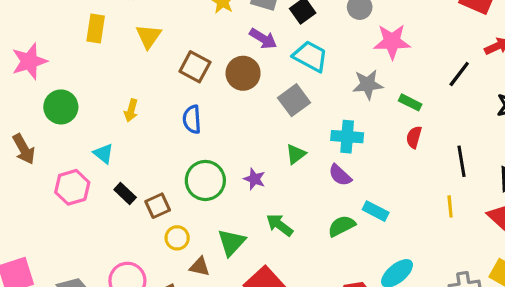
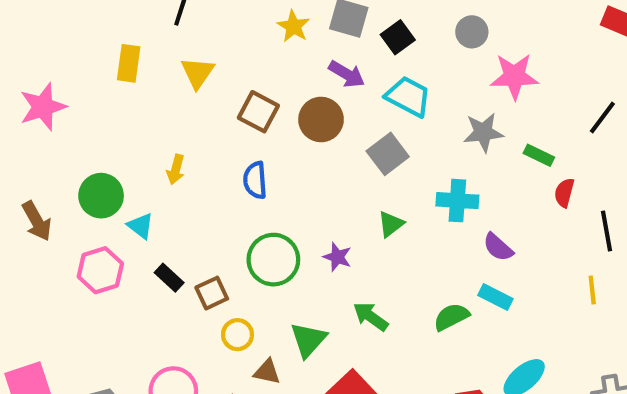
green circle: (61, 107) -> (101, 196), moved
red semicircle: (414, 137) -> (564, 193), moved
purple semicircle: (340, 175) -> (498, 247), moved

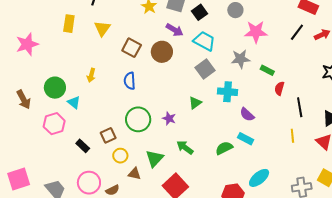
black line: (602, 117) -> (297, 32), moved
gray square: (388, 154) -> (205, 69), moved
black rectangle: (169, 278) -> (83, 146), moved

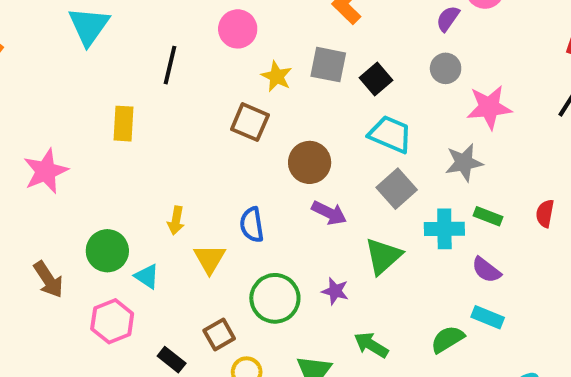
yellow triangle: (102, 28) -> (210, 259), moved
purple arrow: (175, 30) -> (329, 213), moved
brown square: (132, 48) -> (250, 122), moved
green rectangle: (267, 70) -> (488, 216), moved
green triangle: (195, 103) -> (383, 256), size x1.5

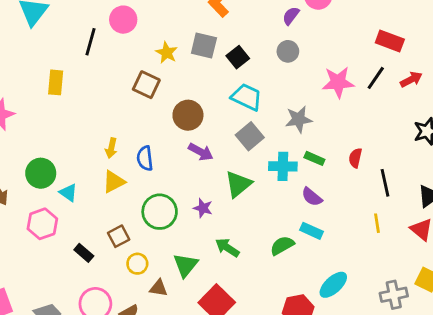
pink circle: (238, 29) -> (123, 20), moved
pink star: (489, 107) -> (338, 82), moved
yellow arrow: (176, 220) -> (111, 148), moved
yellow triangle: (210, 259) -> (114, 182), turned 30

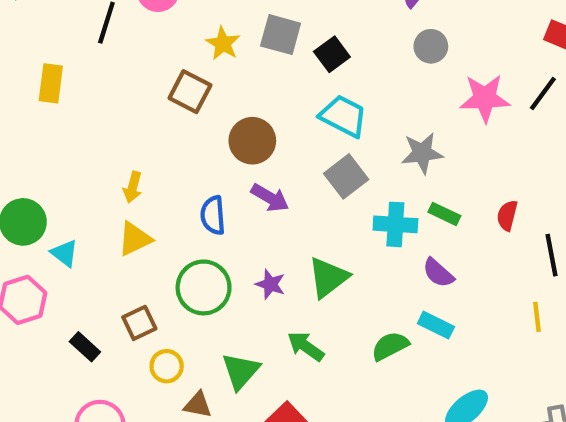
gray circle: (288, 51) -> (431, 46), moved
blue semicircle: (145, 158) -> (213, 215), moved
green triangle: (238, 184) -> (328, 277), moved

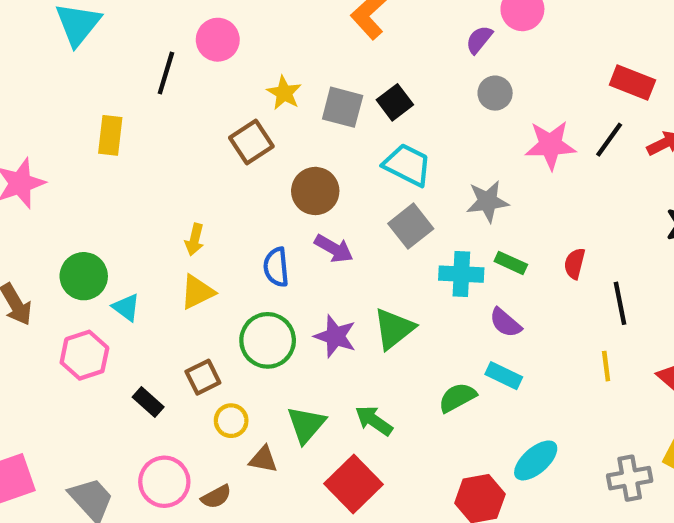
gray square: (281, 35) -> (343, 107), moved
brown square: (190, 92) -> (251, 142), turned 30
purple star: (270, 284) -> (335, 336), size x1.4
green arrow: (306, 346) -> (374, 421), moved

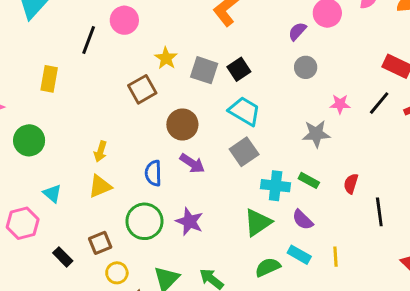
pink star: (550, 145) -> (340, 104), size x0.6
gray star: (488, 201) -> (316, 134), moved
green circle: (84, 276) -> (29, 140), moved
green triangle: (394, 329) -> (258, 222), moved
yellow line: (606, 366) -> (336, 257), moved

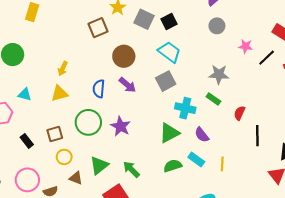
pink star: (340, 104) -> (246, 46), moved
green rectangle: (309, 180) -> (213, 99), moved
cyan triangle: (52, 193) -> (25, 95), turned -32

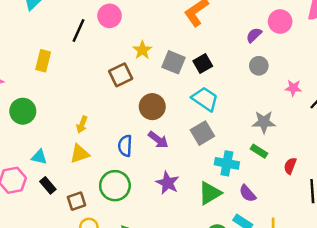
purple star: (121, 126) -> (167, 183), moved
black rectangle: (27, 141) -> (48, 185), moved

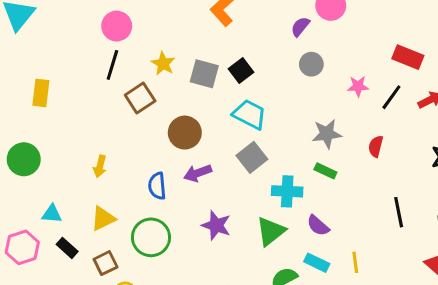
black line: (78, 30) -> (112, 65), moved
purple arrow: (158, 140) -> (198, 173), turned 130
yellow triangle: (80, 154) -> (103, 219), moved
red semicircle: (290, 166) -> (376, 146), moved

